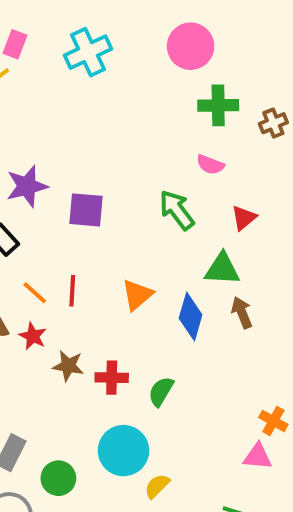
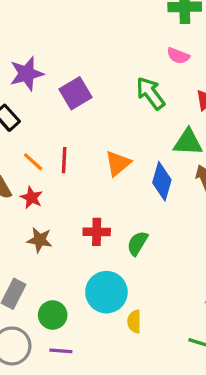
purple square: (86, 210) -> (75, 93), turned -36
brown star: (68, 366) -> (40, 240), moved
yellow semicircle: (157, 486) -> (134, 321), turned -45

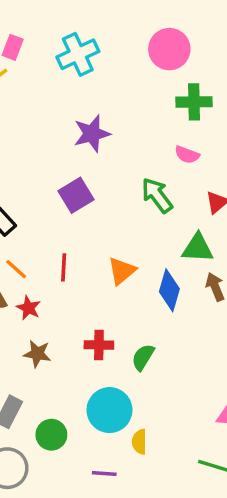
purple star: (27, 74) -> (92, 134), moved
orange line: (33, 162) -> (16, 269), moved
purple line: (61, 351) -> (104, 473), moved

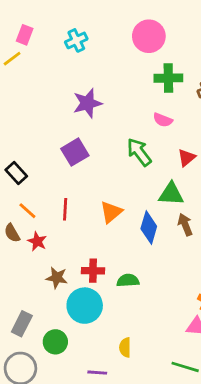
cyan cross: (78, 54) -> (76, 40), size x0.7
brown star: (37, 354) -> (57, 278), moved
green semicircle: (143, 357) -> (128, 280), turned 55
cyan circle: (109, 410) -> (85, 306), moved

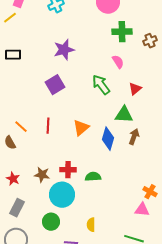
pink semicircle: (163, 120) -> (118, 62), turned -144
black rectangle: (16, 173) -> (13, 55), moved, turned -49
brown arrow: (185, 225) -> (134, 137), turned 42
red star: (37, 241) -> (13, 179), moved
green circle: (55, 342) -> (51, 222), moved

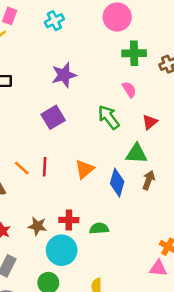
orange line: (21, 127) -> (22, 168), moved

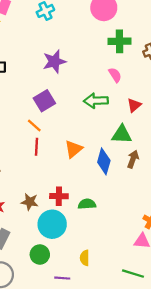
green arrow: (109, 117) -> (96, 101), turned -55
orange line: (22, 168) -> (34, 125), moved

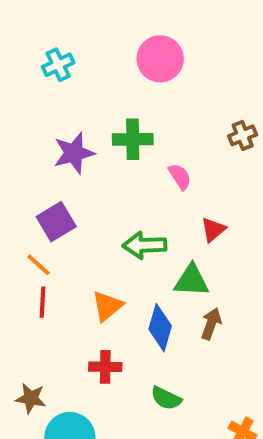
green cross: (119, 41) -> (133, 139), moved
green arrow: (96, 101) -> (144, 245), moved
red cross: (59, 196) -> (105, 367), moved
green semicircle: (87, 204) -> (166, 398), moved, turned -150

